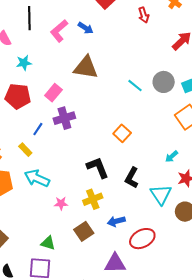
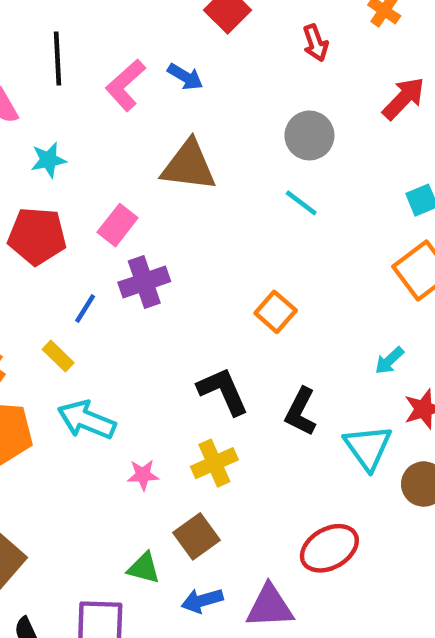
gray circle: (164, 82) -> (309, 135), moved
blue arrow: (116, 221) -> (202, 600), moved
green triangle: (48, 243) -> (144, 568), moved

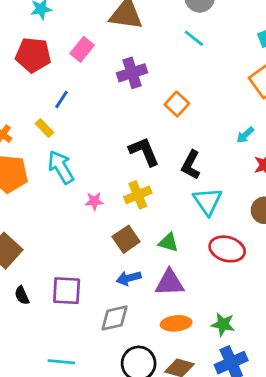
purple cross: (144, 282) -> (132, 73), moved
cyan arrow: (87, 420) -> (61, 167), turned 36
cyan triangle: (368, 447) -> (208, 201), moved
red ellipse: (329, 548) -> (227, 249), moved, turned 44
green triangle: (144, 568) -> (168, 242), moved

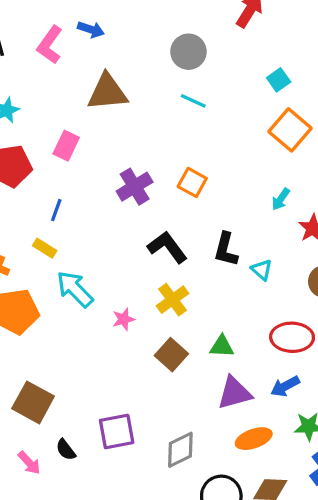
purple cross: (132, 73) -> (135, 187), moved
cyan triangle: (208, 201) -> (262, 270), moved, size x0.6
blue arrow: (129, 278) -> (285, 386), moved

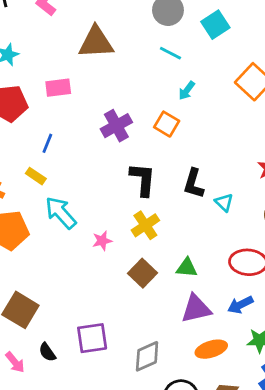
cyan square: (279, 80) -> (215, 25), moved, size x1.4
pink rectangle: (66, 146) -> (58, 88), turned 55
cyan arrow: (281, 199) -> (187, 91), moved
black L-shape: (167, 247) -> (143, 179), turned 39

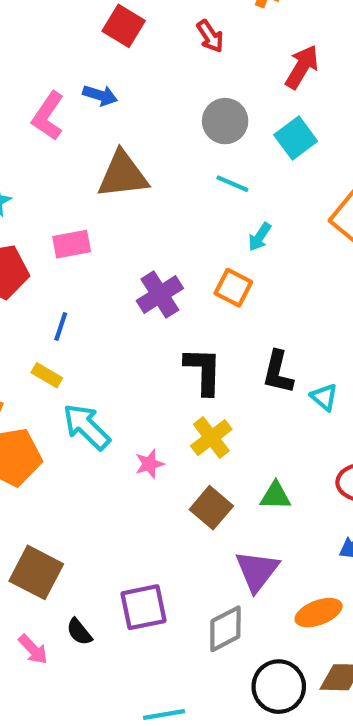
purple triangle: (196, 309) -> (257, 571), moved, turned -36

